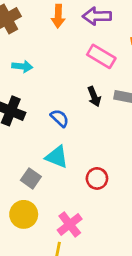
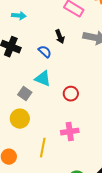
black arrow: (94, 97) -> (60, 37), moved
pink cross: (70, 224) -> (70, 132), moved, turned 30

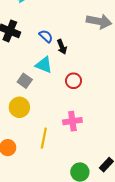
black arrow: (60, 37) -> (62, 47), moved

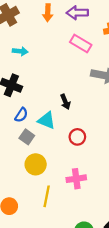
blue semicircle: (46, 36) -> (21, 115), moved, turned 80
yellow circle: (19, 107) -> (36, 164), moved

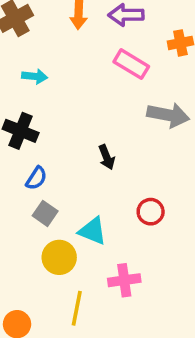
cyan triangle: (47, 120) -> (93, 231), moved
red circle: (77, 137) -> (151, 212), moved

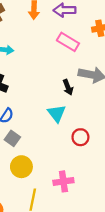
black arrow: (107, 157) -> (68, 87), moved
cyan triangle: (93, 231) -> (57, 113), moved, turned 30

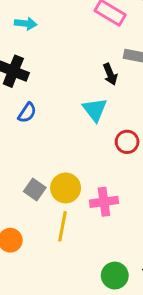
gray square: (12, 138) -> (35, 189), moved
yellow circle: (21, 167) -> (66, 188), moved

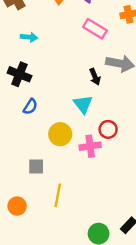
yellow circle: (66, 188) -> (60, 134), moved
gray square: (35, 189) -> (36, 167), turned -35
pink cross: (104, 202) -> (90, 146), moved

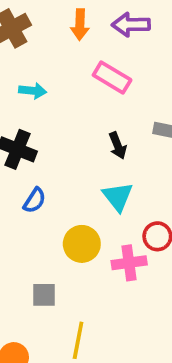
pink rectangle: (95, 29) -> (112, 78), moved
black arrow: (95, 77) -> (118, 146), moved

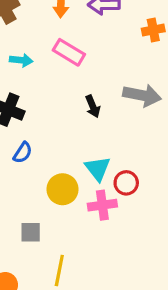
pink rectangle: (112, 78) -> (69, 52), moved
cyan triangle: (118, 197) -> (98, 169), moved

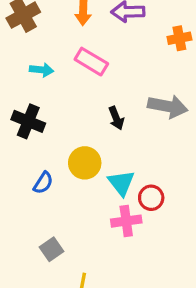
blue semicircle: (23, 153) -> (43, 183), moved
yellow circle: (62, 189) -> (85, 163), moved
gray square: (31, 232) -> (51, 249), turned -35

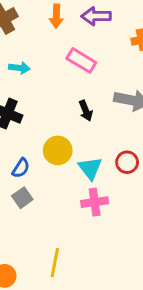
pink rectangle: (91, 62) -> (81, 60), moved
red circle: (151, 198) -> (127, 162), moved
gray square: (51, 249) -> (22, 198), moved

